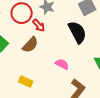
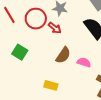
brown semicircle: (30, 45) -> (63, 55), moved

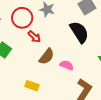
red arrow: (55, 28) -> (34, 37), moved

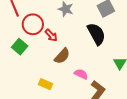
red circle: (22, 18) -> (33, 24), moved
pink semicircle: (67, 65) -> (81, 74), moved

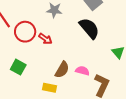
green square: (20, 47) -> (18, 67), moved
brown semicircle: (62, 56) -> (62, 70), moved

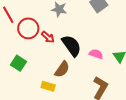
black semicircle: (89, 28) -> (72, 46), moved
pink semicircle: (82, 71) -> (96, 54), moved

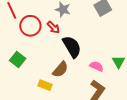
red arrow: (48, 37) -> (53, 27), moved
pink semicircle: (96, 54) -> (96, 66), moved

